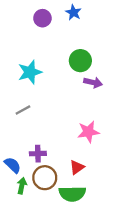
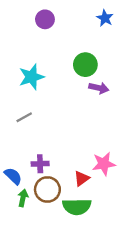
blue star: (73, 12) -> (105, 18), moved
pink star: (88, 132) -> (104, 164), moved

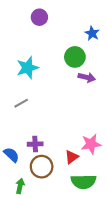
blue star: (105, 18) -> (92, 33), moved
green arrow: (23, 198) -> (20, 186), moved
green semicircle: (77, 207) -> (83, 182), moved

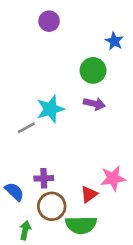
cyan star: (28, 68) -> (50, 109), moved
purple arrow: (87, 77) -> (94, 104), moved
green semicircle: (83, 182) -> (81, 225), moved

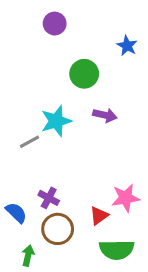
green circle: (93, 70) -> (84, 74), moved
purple cross: (44, 178) -> (49, 198), turned 30
green semicircle: (81, 225) -> (117, 250), moved

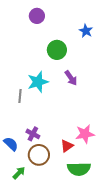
purple arrow: (105, 115) -> (71, 78), turned 42
gray line: (30, 142) -> (20, 96), turned -56
green arrow: (28, 256) -> (19, 173), turned 32

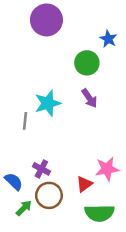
purple circle: (37, 16) -> (46, 20), size x1.6
green circle: (57, 50) -> (87, 63), moved
green arrow: (19, 173) -> (24, 208), moved

